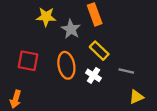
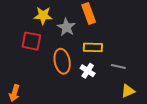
yellow rectangle: (99, 51) -> (93, 47), turned -42
red square: (28, 61) -> (31, 41), moved

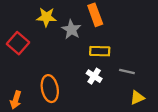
red square: (31, 41) -> (18, 43), moved, turned 30
orange ellipse: (62, 61) -> (50, 89), moved

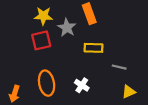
red square: (18, 43) -> (41, 40), moved, turned 36
white cross: (94, 76) -> (82, 85), moved

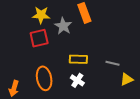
yellow rectangle: (93, 48) -> (78, 59), moved
yellow triangle: (129, 92) -> (127, 79), moved

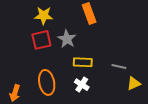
gray star: (63, 26) -> (67, 39), moved

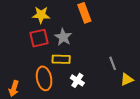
yellow rectangle: (83, 62) -> (61, 59), moved
gray line: (119, 67) -> (113, 63), turned 56

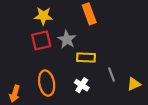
yellow rectangle: (61, 59) -> (86, 57), moved
gray line: (113, 63) -> (112, 75), moved

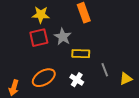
orange ellipse: (47, 83) -> (44, 78), turned 70

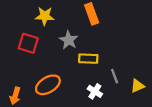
red square: (39, 38) -> (28, 43), moved, turned 30
white cross: (77, 80) -> (95, 91), moved

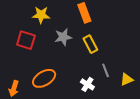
gray star: (69, 40) -> (63, 37), turned 30
yellow rectangle: (88, 59) -> (90, 44), moved, turned 60

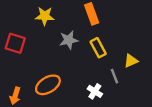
red square: (26, 40) -> (15, 43), moved
yellow triangle: (127, 79) -> (131, 61), moved

